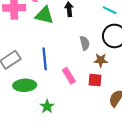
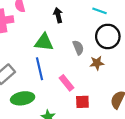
green triangle: (44, 15) -> (44, 42), moved
red square: (95, 80) -> (82, 102), moved

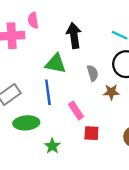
black arrow: (58, 15) -> (74, 36), size x1.5

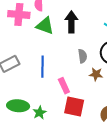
green triangle: (56, 64) -> (45, 26), moved
green ellipse: (26, 123) -> (18, 106), moved
red square: (91, 133) -> (74, 107), size x1.5

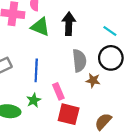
gray semicircle: (83, 56) -> (79, 61), size x1.5
green star: (40, 113) -> (34, 100), moved

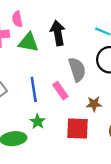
brown star: (93, 81) -> (94, 104), moved
pink rectangle: (58, 91) -> (60, 91), moved

